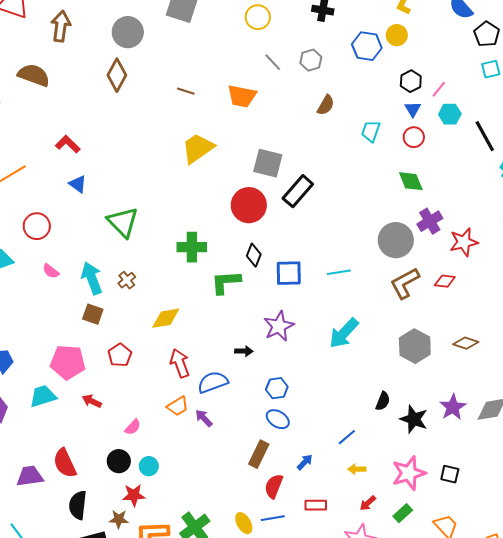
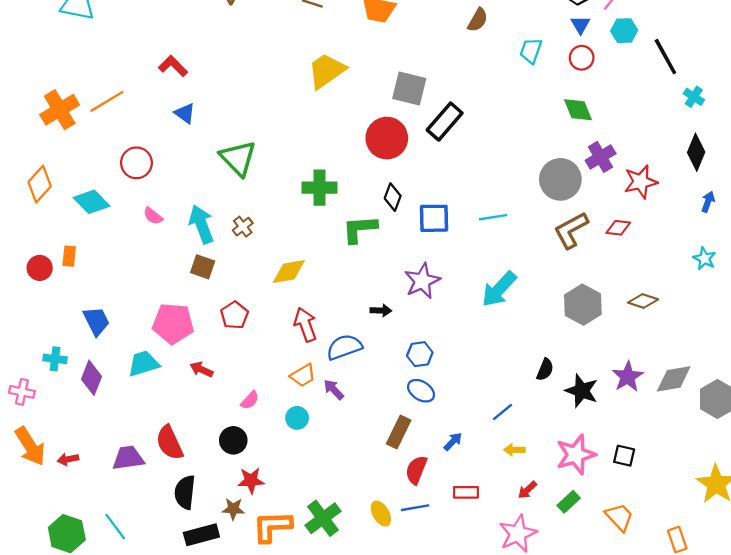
cyan circle: (149, 466) -> (297, 418), moved

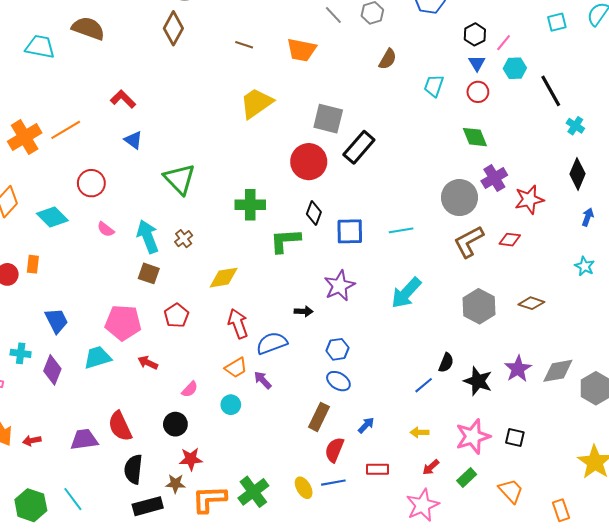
blue line: (503, 412) -> (424, 385), moved

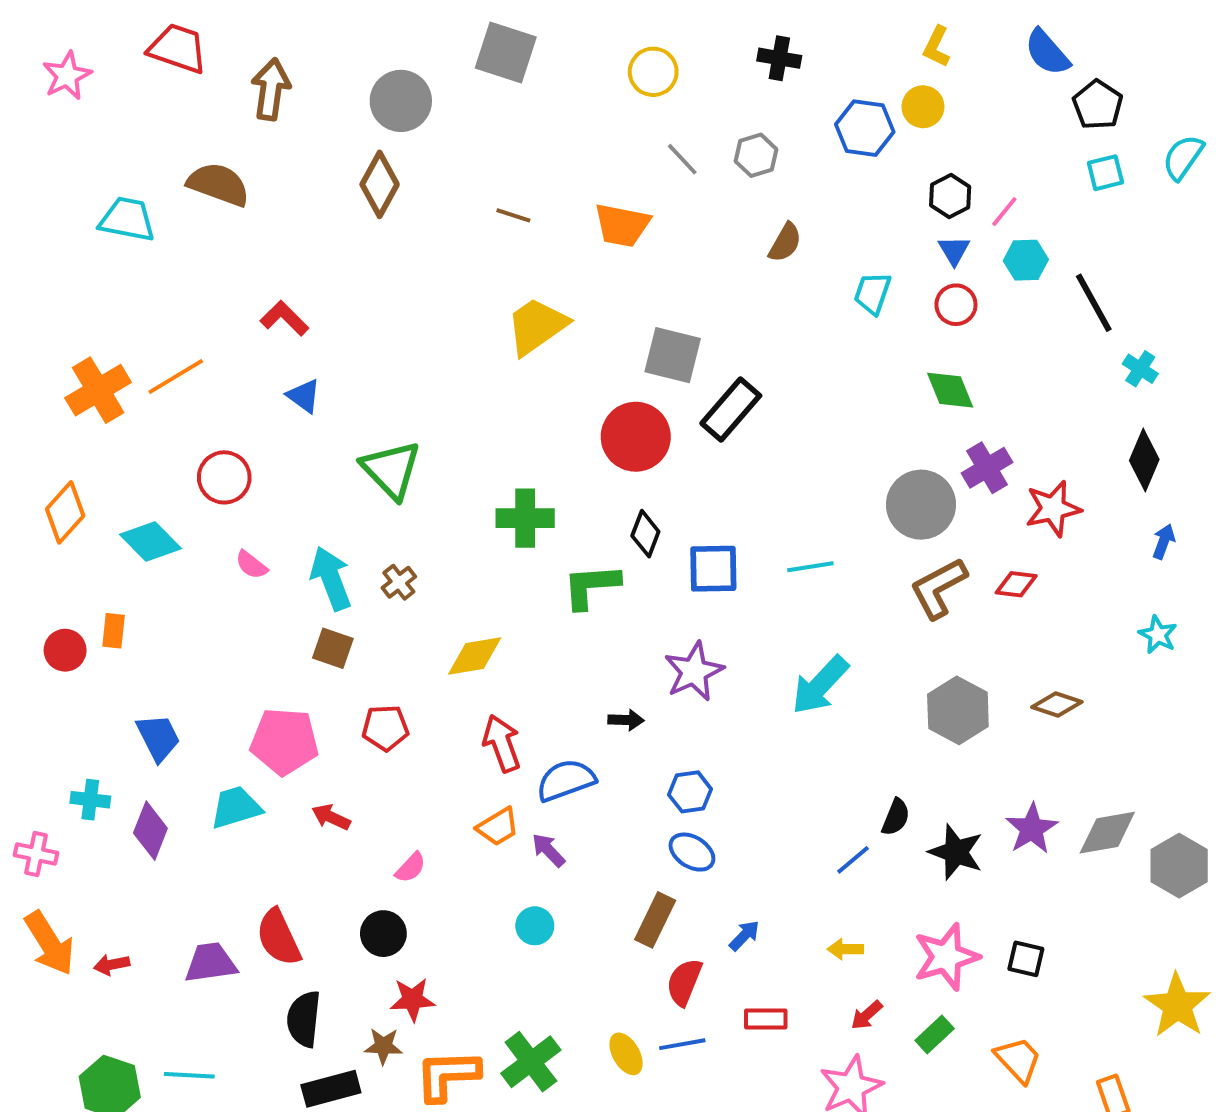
red pentagon: (176, 315) -> (385, 728), turned 30
cyan circle: (231, 405) -> (535, 926), moved
cyan line: (73, 499) -> (189, 1075), turned -50

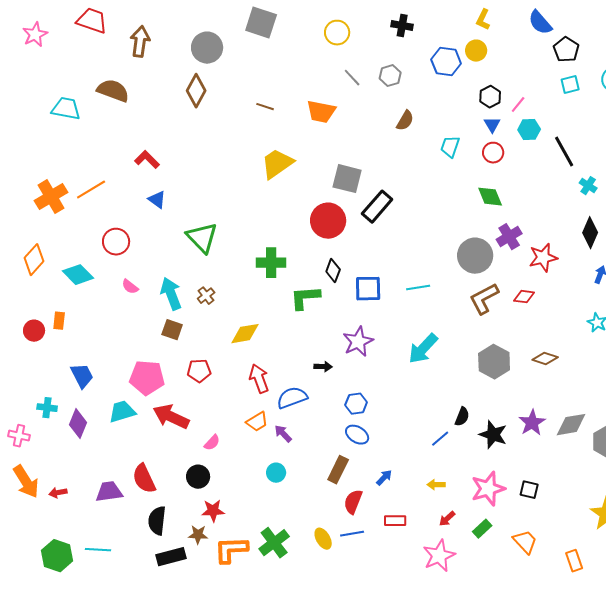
red arrow: (331, 817) -> (171, 417), size x1.8

